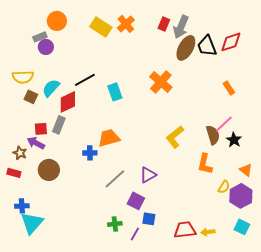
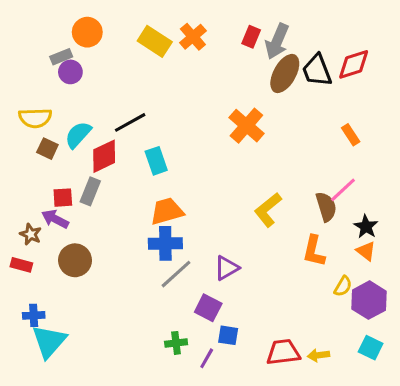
cyan rectangle: (115, 92) -> (156, 161), moved
black star: (234, 140) -> (366, 227), moved
blue cross: (90, 153) -> (165, 243), moved, size x1.5
orange triangle: (246, 170) -> (366, 251), moved

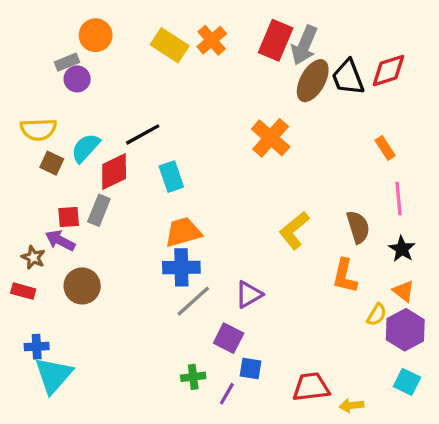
red rectangle: (251, 37) -> (276, 40), size x1.6
pink line: (343, 190) -> (399, 198), moved, turned -52
orange triangle: (366, 251) -> (404, 291), moved
yellow arrow: (318, 355) -> (351, 405), moved

